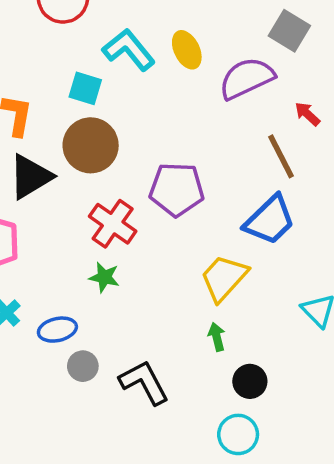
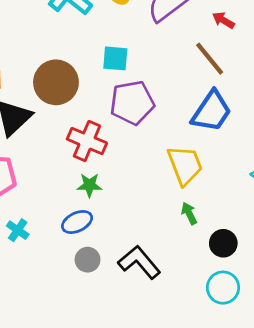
cyan square: (85, 88) -> (115, 58), moved
yellow trapezoid: (224, 278) -> (185, 165), turned 129
blue ellipse: (57, 330) -> (77, 222), moved

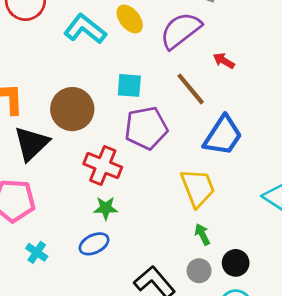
red arrow: (223, 20) -> (224, 61), moved
brown line: (210, 59) -> (191, 89), moved
gray circle: (88, 260) -> (199, 271), moved

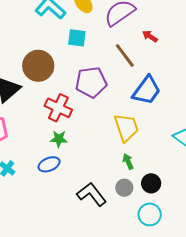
cyan square: (129, 85) -> (77, 38), moved

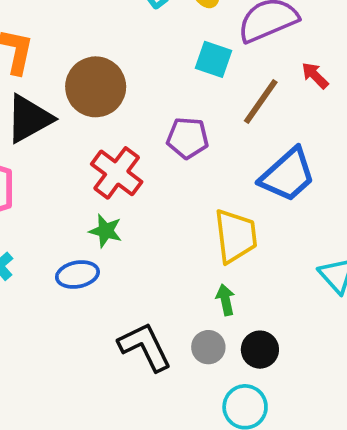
cyan square: (77, 38) -> (214, 59), moved
brown line: (125, 56) -> (261, 101), turned 60
purple pentagon: (91, 82) -> (188, 138), size x0.7

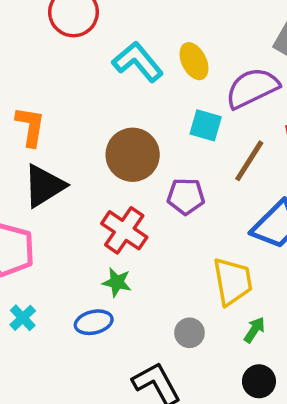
brown circle: (96, 87) -> (133, 155), moved
green arrow: (225, 300) -> (254, 330), moved, turned 48
gray circle: (208, 347) -> (189, 333), moved

